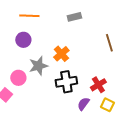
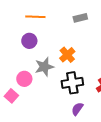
purple semicircle: (83, 104) -> (77, 109), moved

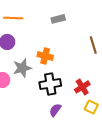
orange cross: (67, 55) -> (45, 56), turned -35

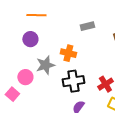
gray rectangle: (58, 19) -> (87, 26), moved

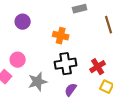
gray star: (45, 65) -> (38, 82), moved

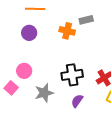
orange cross: (61, 36) -> (67, 31), moved

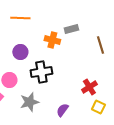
purple circle: (29, 33) -> (20, 52), moved
black cross: (72, 75) -> (41, 72), moved

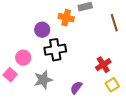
purple circle: (20, 52) -> (42, 30), moved
yellow square: (98, 107) -> (112, 85), turned 32

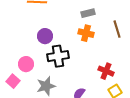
orange cross: (66, 18) -> (86, 33), moved
red cross: (103, 65) -> (106, 71), turned -35

